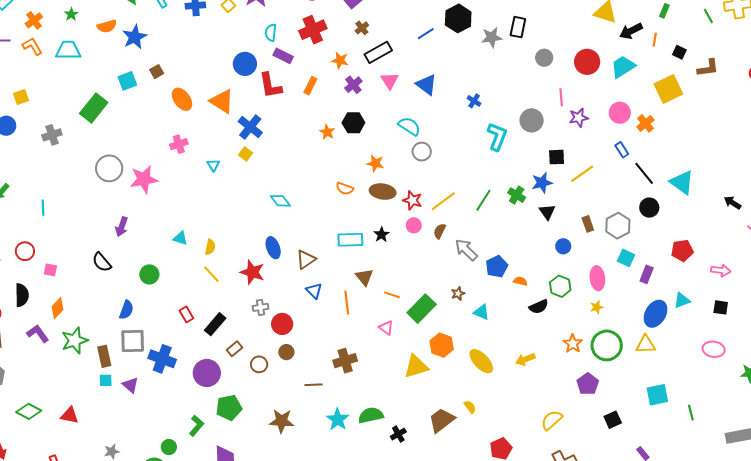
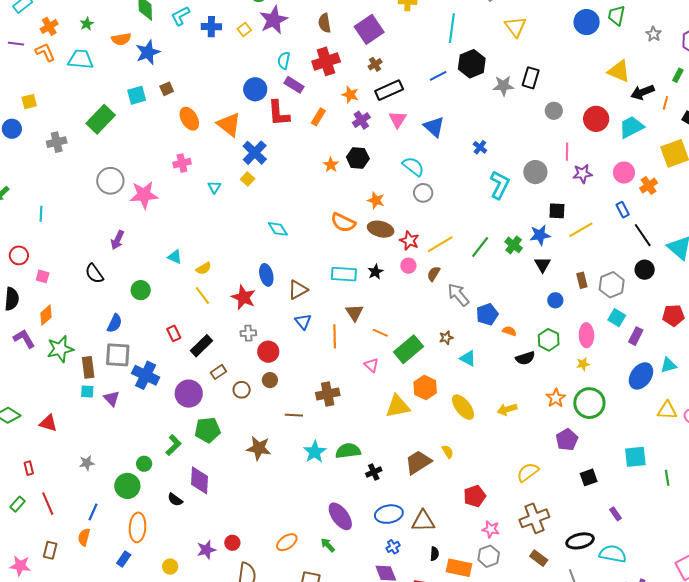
orange semicircle: (345, 189) -> (343, 223), size x1.4
yellow semicircle: (210, 247) -> (204, 268), turned 42
yellow triangle: (646, 344) -> (667, 410), moved

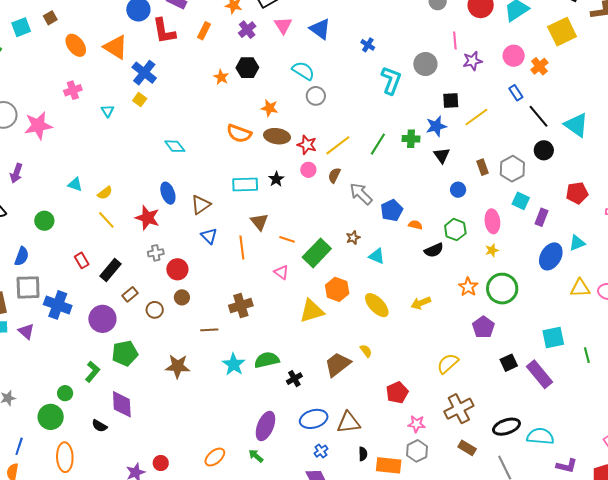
green cross: (514, 245) -> (411, 139), turned -30
purple rectangle: (615, 514) -> (540, 374), moved, size x2.0
purple ellipse: (340, 516) -> (265, 426), turned 64

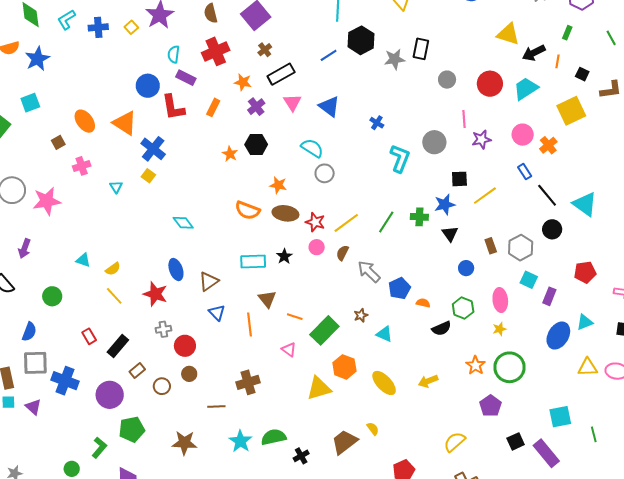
brown square: (50, 18) -> (58, 142), moved

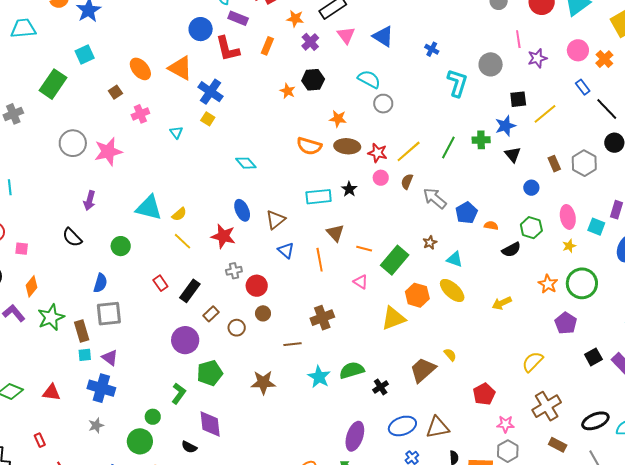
cyan triangle: (83, 260) -> (149, 208), size x1.8
cyan square: (529, 280) -> (596, 227), moved
blue cross: (65, 381) -> (101, 388), moved
yellow ellipse: (384, 383) -> (452, 290), moved

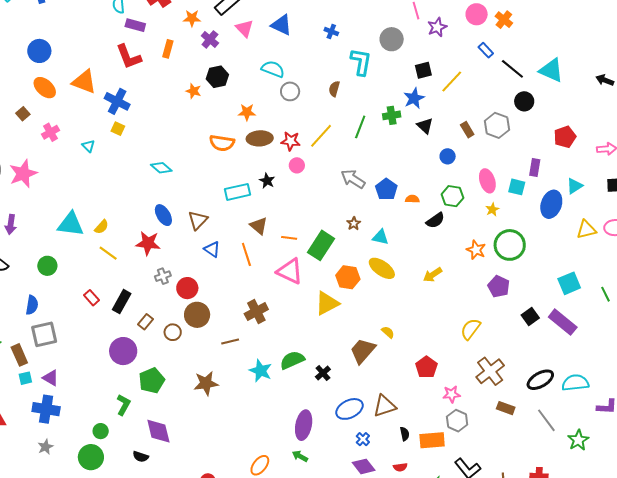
blue circle: (201, 29) -> (39, 51), moved
brown semicircle: (407, 181) -> (334, 89), moved
pink triangle: (361, 282) -> (290, 271), size x1.8
brown circle: (263, 313) -> (197, 315), size x1.6

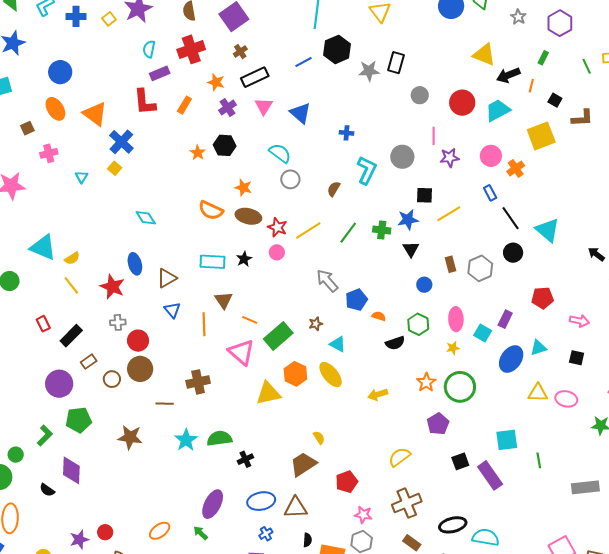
purple rectangle: (135, 25) -> (160, 73), turned -54
blue cross: (331, 31) -> (346, 133), turned -32
brown trapezoid: (363, 351) -> (303, 464), moved

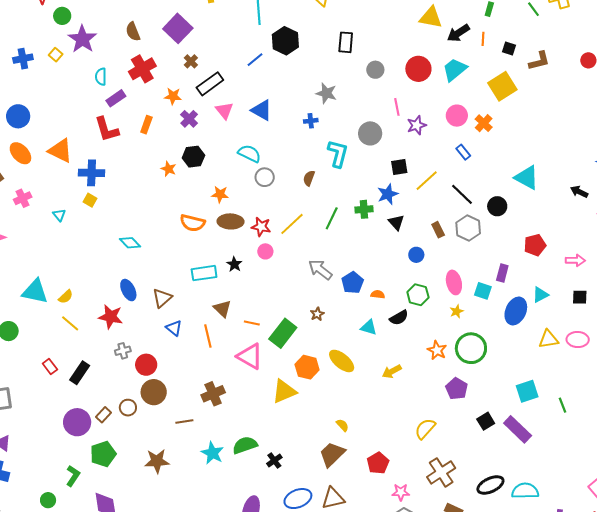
gray star: (369, 71) -> (326, 93), moved, turned 30
blue cross: (121, 142) -> (92, 173), turned -30
black line: (511, 218) -> (462, 194), moved
cyan triangle: (338, 344) -> (369, 327), moved
brown rectangle: (89, 362) -> (104, 415), moved

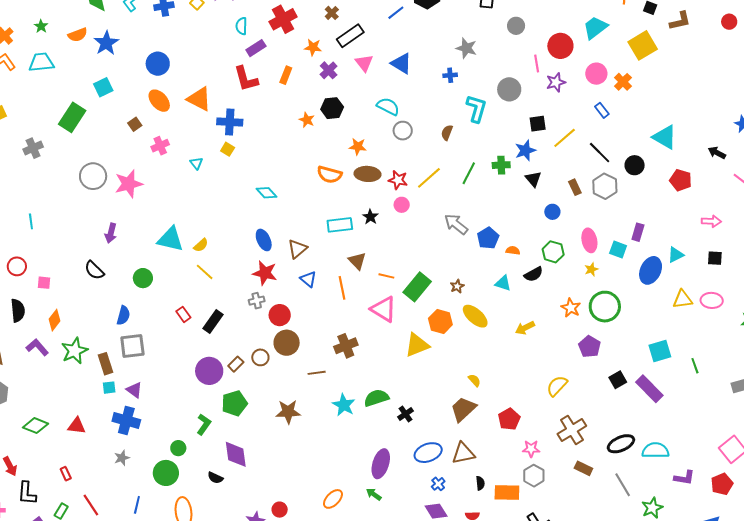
red circle: (418, 69) -> (560, 46), moved
red pentagon: (535, 245) -> (681, 180), moved, turned 30
brown star: (317, 314) -> (457, 286), moved
red star: (111, 317) -> (265, 273), moved

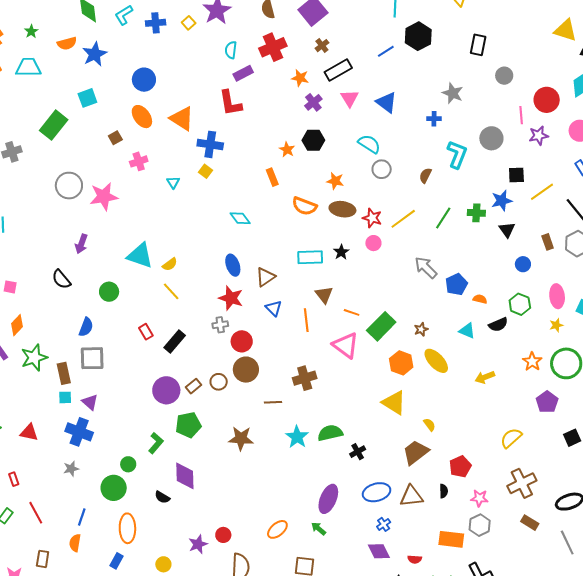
orange rectangle: (286, 75) -> (272, 177), moved, turned -48
yellow triangle: (417, 345) -> (394, 403), moved, turned 48
black semicircle: (480, 483) -> (444, 491), moved

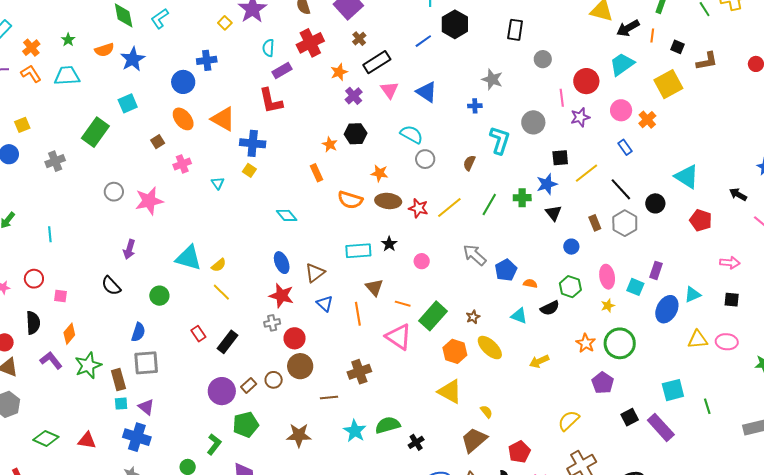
blue cross: (156, 23) -> (207, 60), moved
orange star: (300, 78) -> (339, 72), turned -30
gray circle: (69, 186) -> (114, 192), size x0.7
pink circle: (373, 243) -> (422, 261), moved

